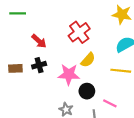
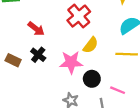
black cross: (39, 65) -> (38, 55), turned -32
brown rectangle: (15, 68) -> (13, 60), turned 32

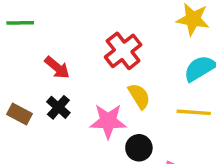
yellow semicircle: (91, 45) -> (139, 96), turned -72

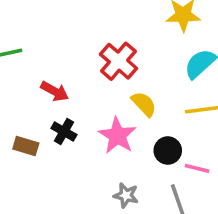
pink star: (108, 121) -> (117, 136), turned -30
black circle: (139, 148) -> (168, 150), moved

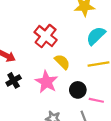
black cross: (64, 132) -> (14, 80), turned 32

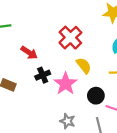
black cross: (14, 80) -> (43, 75), moved

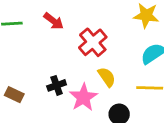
red arrow: (29, 53) -> (54, 21), moved

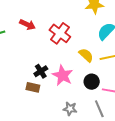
yellow semicircle: (107, 77) -> (86, 55), moved
brown rectangle: (14, 95) -> (33, 87), moved

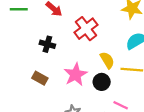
black cross: (41, 71) -> (47, 44), moved, turned 32
black circle: (92, 82) -> (102, 82), moved

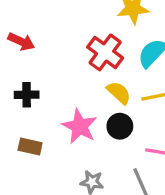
red cross: (86, 29) -> (105, 52), moved

